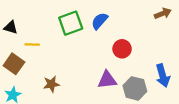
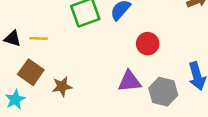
black triangle: (11, 27) -> (13, 38), moved
brown square: (14, 64) -> (31, 72), moved

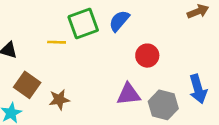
yellow line: (39, 38) -> (57, 42), moved

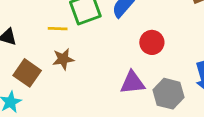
brown star: (59, 100) -> (63, 59), moved

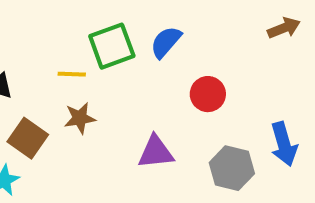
purple triangle: (132, 83) -> (156, 152), moved

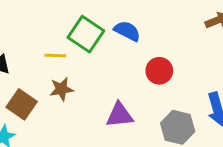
blue semicircle: (166, 42) -> (127, 31), turned 76
green square: (112, 46) -> (86, 34), turned -36

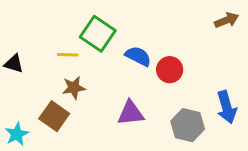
blue semicircle: (127, 31) -> (138, 56), moved
brown square: (22, 104) -> (54, 116), moved

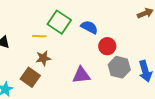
blue semicircle: (138, 56) -> (89, 27), moved
gray hexagon: (188, 125) -> (119, 67), moved

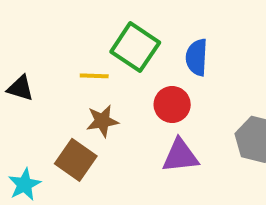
blue semicircle: (89, 27) -> (197, 57), turned -114
red circle: (107, 46) -> (172, 105), moved

